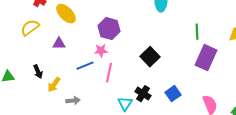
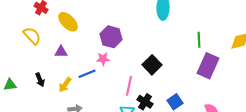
yellow semicircle: (30, 28) -> (32, 36), turned 84
pink line: (109, 73) -> (129, 86), moved
yellow arrow: (54, 85) -> (65, 85), moved

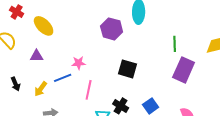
purple hexagon: (111, 37) -> (112, 29), moved
black square: (152, 65) -> (128, 69), turned -30
pink line: (129, 86) -> (89, 90), moved

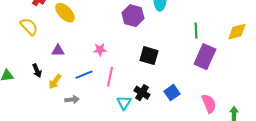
purple triangle: (37, 56) -> (58, 51), moved
blue line: (63, 78) -> (84, 75), moved
yellow arrow: (41, 89) -> (55, 82), moved

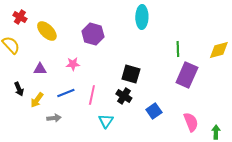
purple hexagon: (133, 16) -> (93, 34), moved
pink star: (100, 50) -> (73, 64), moved
black cross: (142, 93) -> (124, 96), moved

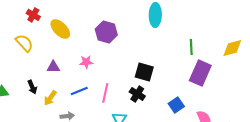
blue square: (154, 111) -> (176, 105), moved

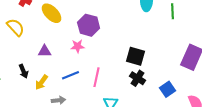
purple hexagon: (106, 32) -> (89, 25), moved
green line: (191, 47) -> (173, 11), moved
black cross: (137, 94) -> (138, 78), moved

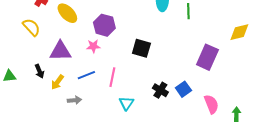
purple triangle: (45, 51) -> (60, 51), size x1.6
black square: (136, 56) -> (141, 48), moved
black cross: (138, 78) -> (160, 90), moved

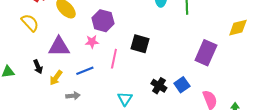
pink line: (112, 77) -> (114, 59), moved

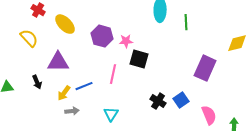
pink star: (92, 42) -> (126, 41), moved
yellow arrow: (56, 78) -> (64, 93), moved
cyan triangle: (125, 99) -> (111, 114), moved

